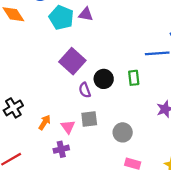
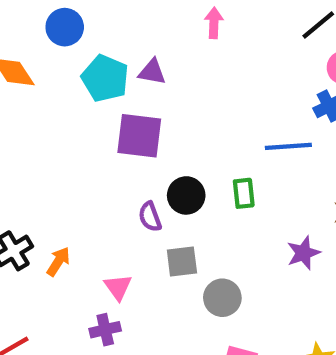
purple square: (72, 61) -> (139, 136), moved, turned -35
gray square: (89, 119) -> (182, 262), moved
orange arrow: (45, 122) -> (58, 262), moved

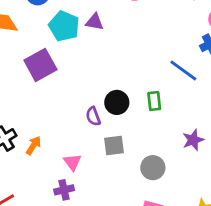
purple square: (139, 136) -> (40, 65), moved, turned -36
blue line: (288, 146) -> (183, 71), turned 40
gray circle: (222, 298) -> (153, 168), moved

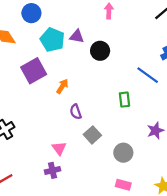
black circle: (117, 102) -> (100, 51), moved
orange arrow: (33, 145) -> (62, 86), moved
gray square: (114, 145) -> (92, 135), turned -35

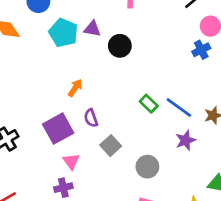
purple square: (34, 71) -> (58, 129), moved
blue line: (148, 75) -> (179, 108), moved
green rectangle: (124, 100) -> (149, 104), turned -40

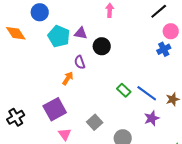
purple semicircle: (91, 118) -> (80, 62), moved

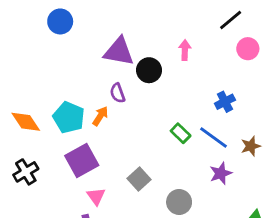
pink arrow: (110, 10) -> (185, 50), moved
orange diamond: (16, 33) -> (26, 122), moved
purple triangle: (81, 33) -> (119, 52), size x1.6
cyan pentagon: (59, 36) -> (69, 117), moved
blue cross: (164, 49) -> (225, 102), moved

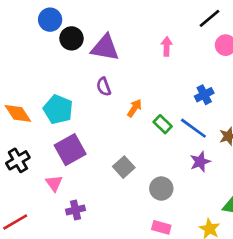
black circle: (149, 70) -> (71, 38), moved
orange arrow: (100, 116) -> (134, 108), moved
pink triangle: (96, 196) -> (54, 183), moved

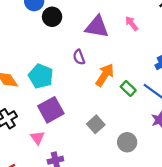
pink arrow: (167, 46) -> (132, 23), turned -40
purple triangle: (105, 48) -> (97, 27), moved
orange arrow: (134, 108) -> (105, 75), size x1.5

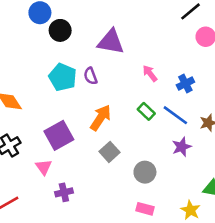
pink arrow: (132, 23) -> (150, 73), moved
orange arrow: (105, 75) -> (101, 118), moved
cyan pentagon: (41, 76) -> (63, 77), moved

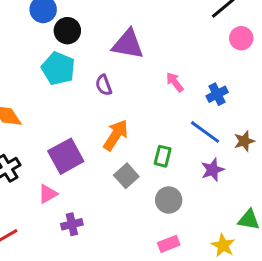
cyan pentagon: (63, 77) -> (58, 68), moved
green rectangle: (146, 111) -> (163, 156), moved, turned 60
pink triangle: (44, 167) -> (48, 194), turned 36
pink rectangle: (145, 209) -> (169, 244), turned -36

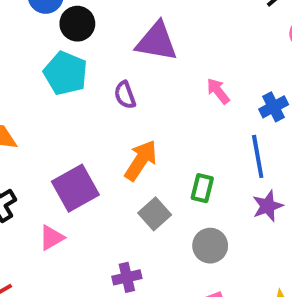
blue line: (205, 132) -> (258, 156), turned 44
purple cross: (72, 224) -> (127, 277), moved

